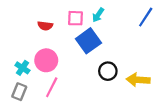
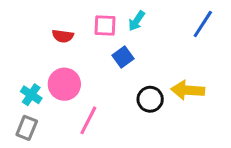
blue square: (88, 41) -> (123, 57), size x0.6
yellow arrow: (138, 80) -> (188, 90), moved
pink line: (52, 87) -> (88, 120), moved

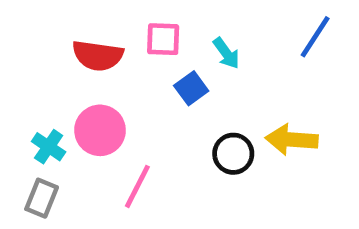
cyan arrow: (137, 21) -> (226, 53), moved, turned -70
red semicircle: (63, 36) -> (98, 56), size x1.5

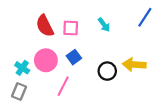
pink square: (163, 39) -> (71, 28), moved
red semicircle: (98, 56) -> (45, 26), turned 55
blue square: (191, 88) -> (74, 57), moved

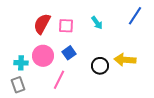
red semicircle: (45, 26) -> (42, 24), turned 55
cyan cross: (22, 68) -> (21, 63), turned -32
gray rectangle: (19, 92) -> (18, 85), turned -42

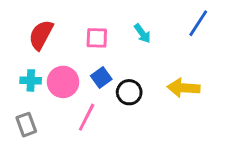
red semicircle: (42, 24) -> (41, 35), moved
cyan cross: (21, 63) -> (31, 80), moved
black circle: (100, 66) -> (129, 92), moved

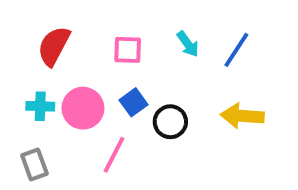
blue line: (198, 23) -> (236, 50), moved

